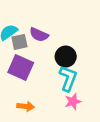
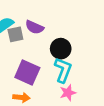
purple square: (21, 67) -> (27, 72), moved

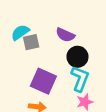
purple semicircle: (34, 27) -> (65, 35), moved

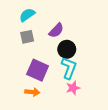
cyan semicircle: (20, 32) -> (27, 15), moved
purple semicircle: (65, 35) -> (56, 31), turned -70

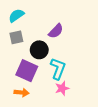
purple semicircle: (56, 31) -> (56, 31), moved
black circle: (67, 49) -> (39, 50), moved

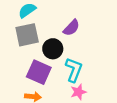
gray square: (16, 37) -> (27, 35), size x1.5

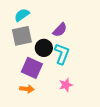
cyan L-shape: (74, 70) -> (62, 54), moved

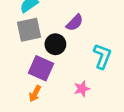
cyan L-shape: (62, 54) -> (102, 56), moved
orange arrow: (27, 89) -> (35, 94), turned 112

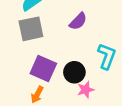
black circle: (55, 44) -> (74, 72), moved

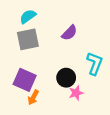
purple square: (43, 69) -> (25, 80), moved

